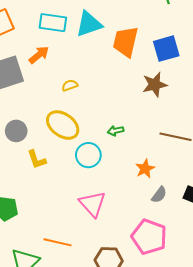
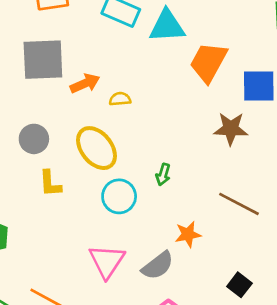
orange arrow: (39, 55) -> (85, 83), moved
green arrow: (115, 131) -> (163, 174), turned -77
gray semicircle: (159, 195) -> (158, 266), moved, size x1.4

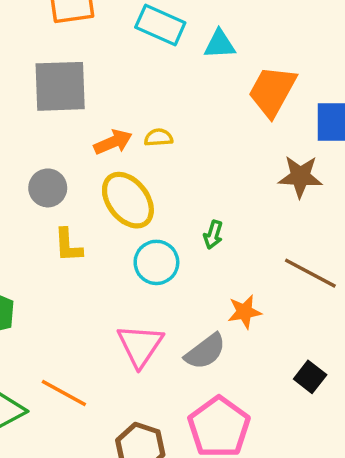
cyan triangle: (167, 26) -> (220, 44), size x0.7
orange arrow: (85, 83) -> (113, 142), moved

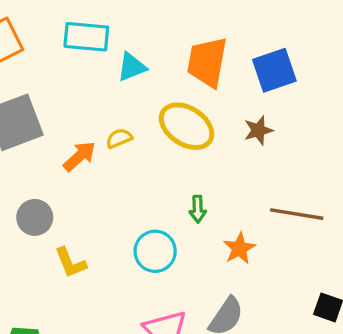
cyan triangle: (220, 44) -> (132, 67), moved
brown star: (300, 177) -> (258, 130), size x0.7
yellow ellipse: (128, 200) -> (187, 126), moved
orange star: (244, 312) -> (239, 248), moved

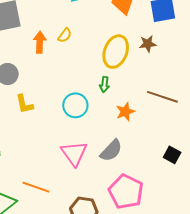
yellow ellipse: (187, 126) -> (116, 52), moved, turned 68
yellow semicircle: (119, 138) -> (65, 35), turned 140
orange arrow: (79, 156) -> (40, 42), turned -55

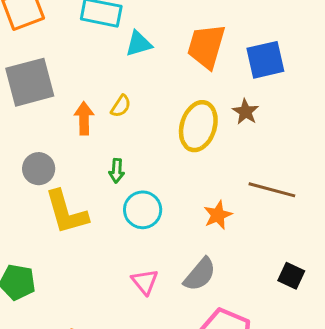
brown star: (148, 44) -> (246, 112), turned -30
green arrow: (104, 85) -> (117, 171), moved
yellow L-shape: (24, 104) -> (66, 212), size x1.6
pink triangle: (74, 153) -> (145, 282), size x0.7

